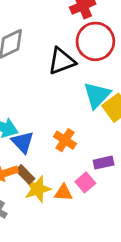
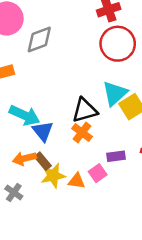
black triangle: (62, 61) -> (85, 110), moved

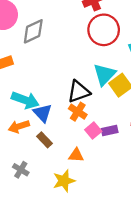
orange arrow: (24, 158) -> (19, 126), moved
pink square: (98, 173) -> (93, 130), moved
yellow star: (53, 176) -> (64, 181), moved

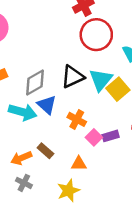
gray diamond: (33, 31) -> (35, 83), moved
black triangle: (79, 92) -> (73, 77), moved
blue triangle: (43, 113) -> (47, 105), moved
orange arrow: (19, 126) -> (21, 158), moved

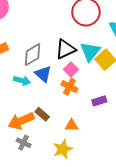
cyan arrow: (23, 112) -> (22, 81), size x0.7
pink square: (94, 137) -> (71, 69), moved
orange arrow: (21, 158) -> (21, 121), size x1.4

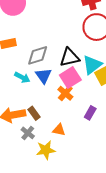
pink square: (71, 69) -> (70, 77), size x1.5
purple rectangle: (99, 101) -> (90, 113), turned -56
gray cross: (24, 143) -> (28, 133), moved

